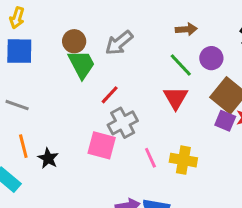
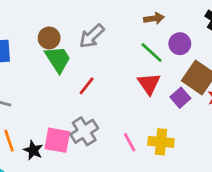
purple square: (225, 121) -> (180, 98), moved, turned 30
gray cross: (123, 123) -> (84, 131), moved
pink square: (102, 145) -> (57, 140), moved

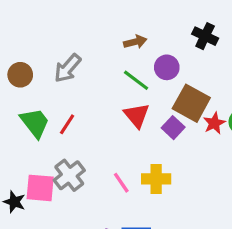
green trapezoid: (58, 59) -> (35, 123), moved

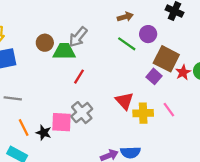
red triangle: (137, 115) -> (124, 101), moved
green trapezoid: (35, 123) -> (64, 51), moved, turned -50
pink line: (121, 183) -> (169, 110), moved

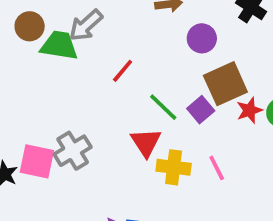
green line: (127, 44) -> (163, 107), moved
brown square: (166, 59) -> (225, 84), turned 30
red line: (79, 77) -> (123, 71), moved

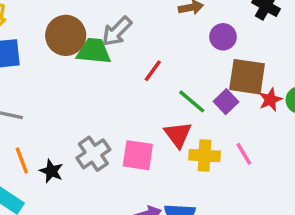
brown circle: (30, 26) -> (66, 35), size x1.5
brown square: (225, 84) -> (247, 77), turned 36
gray cross: (73, 151) -> (93, 154), moved
pink square: (37, 161) -> (138, 155), moved

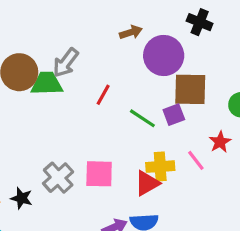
purple circle: (223, 37) -> (164, 56), size x1.6
red star: (270, 100) -> (220, 142), moved
purple square: (226, 102) -> (174, 115), turned 30
red triangle: (178, 135) -> (147, 183), moved, turned 44

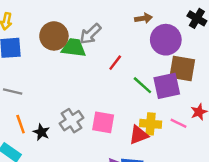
purple square: (174, 115) -> (167, 86), size x1.6
pink line: (196, 160) -> (178, 123), turned -35

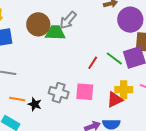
red line: (115, 63) -> (93, 63), moved
gray cross: (72, 121) -> (59, 93), turned -36
orange line: (21, 124) -> (17, 99), turned -56

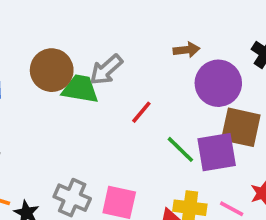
red line: (93, 63) -> (141, 112), moved

